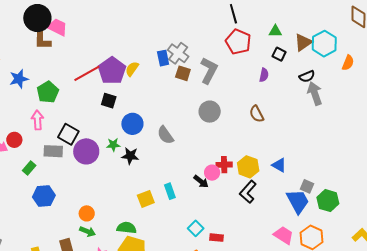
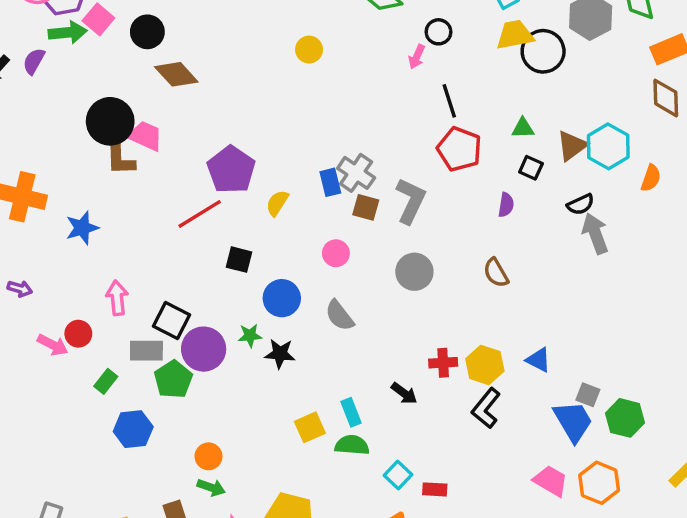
purple pentagon: (112, 71) -> (231, 170), moved
green pentagon: (48, 92) -> (173, 379), moved
pink circle: (212, 173) -> (336, 253), moved
green semicircle: (127, 228) -> (352, 445), moved

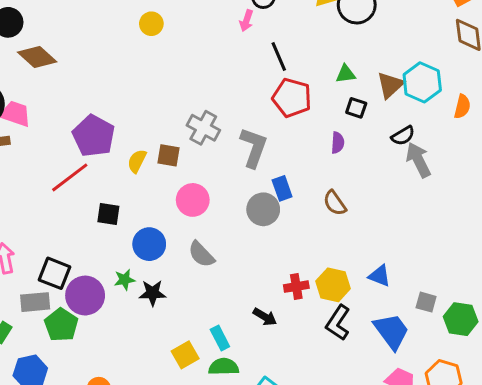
blue rectangle: (330, 182) -> (282, 188), moved
brown square: (366, 207) -> (168, 155), moved
pink circle: (336, 253) -> (193, 200), size x1.4
blue trapezoid: (573, 421) -> (391, 331), moved

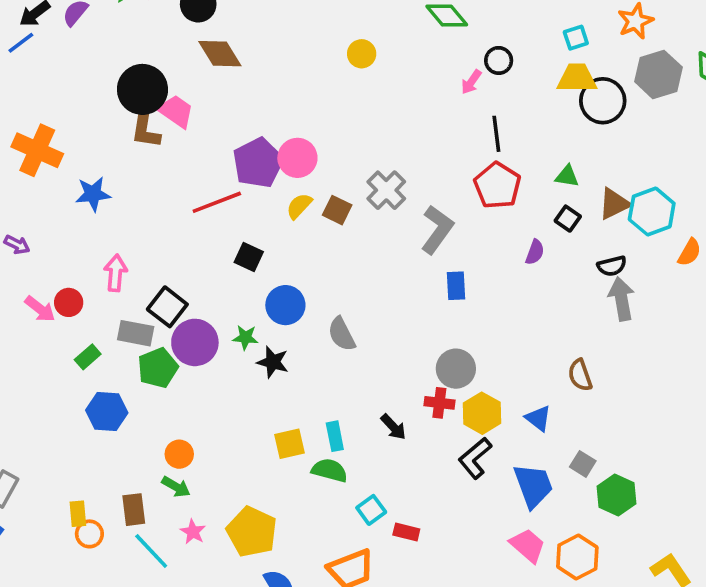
pink circle: (193, 200) -> (297, 158), moved
brown semicircle: (335, 203) -> (580, 375), moved
gray circle: (263, 209) -> (456, 369), moved

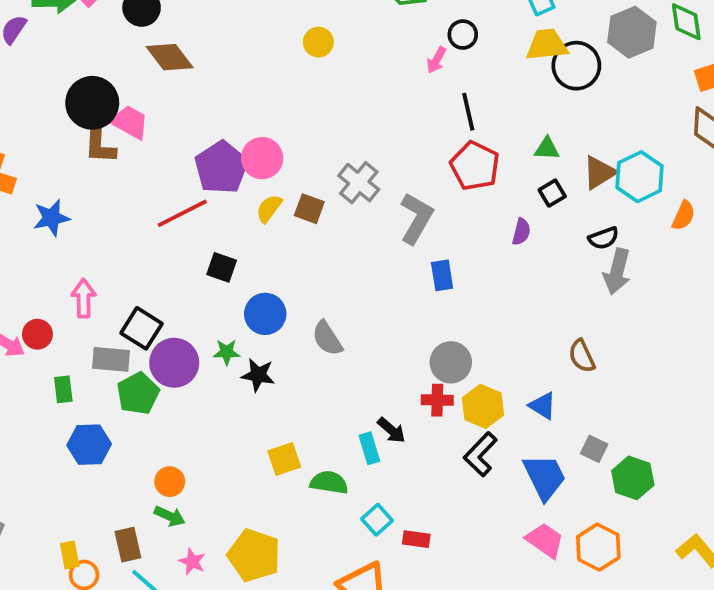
black square: (568, 219) -> (552, 193), turned 30
gray arrow: (621, 299) -> (617, 271), turned -150
green rectangle: (88, 357) -> (63, 389), turned -50
cyan rectangle: (335, 436) -> (369, 448), moved

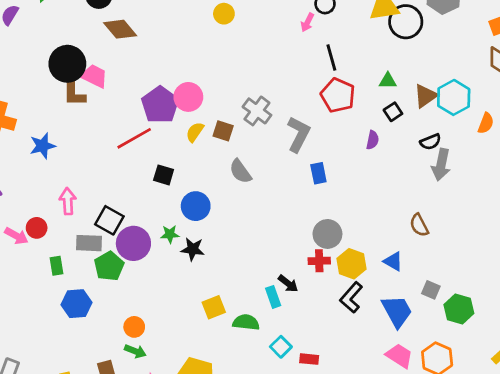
gray semicircle: (327, 338) -> (240, 171), moved

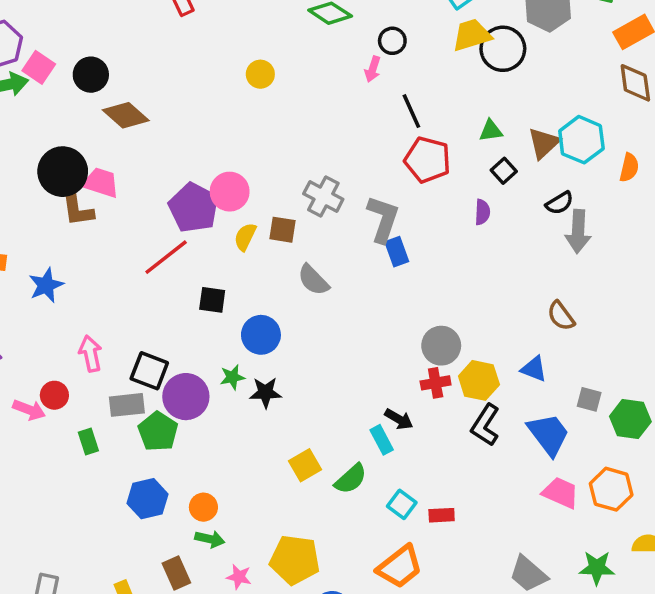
blue rectangle: (318, 173) -> (397, 252), moved
blue hexagon: (76, 304) -> (148, 499), moved
green semicircle: (246, 322) -> (351, 479), turned 140

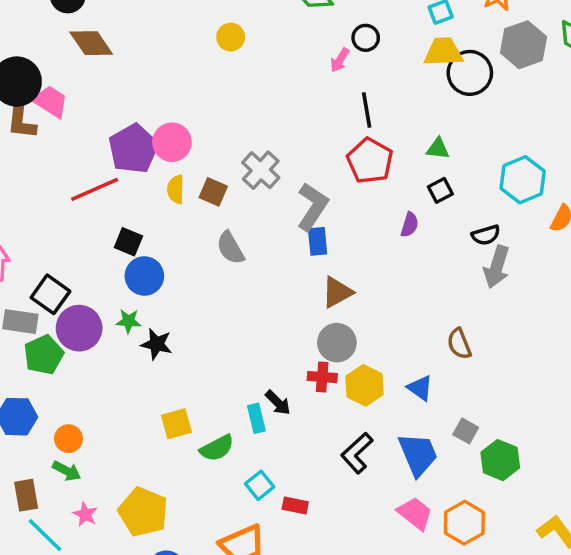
brown triangle: (544, 143) -> (337, 292), moved
yellow semicircle: (245, 237) -> (176, 189), turned -40
blue circle: (261, 335) -> (144, 276), moved
black L-shape: (485, 425) -> (357, 453), moved

